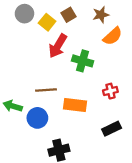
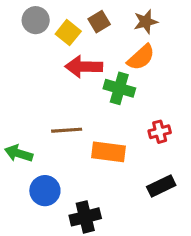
orange semicircle: (113, 36) -> (141, 57), moved
red arrow: (58, 46) -> (84, 67), turned 60
blue circle: (37, 118) -> (45, 191), moved

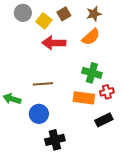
green cross: (119, 88) -> (92, 73), moved
red cross: (160, 132) -> (107, 92), moved
orange rectangle: (108, 152) -> (84, 98), moved
blue circle: (45, 191) -> (39, 114), moved

